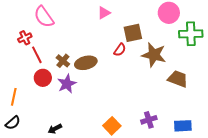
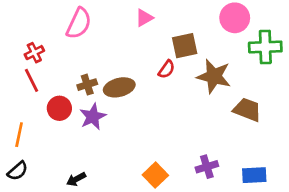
pink semicircle: (44, 17) -> (79, 23), moved, turned -120
red line: (37, 55) -> (32, 80), moved
brown cross: (63, 61) -> (87, 85), turned 32

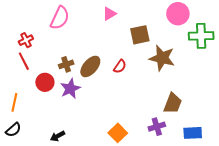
red semicircle: (167, 69) -> (120, 66), moved
brown ellipse: (119, 87) -> (90, 66), turned -35
brown trapezoid: (247, 110) -> (173, 103), moved, turned 90

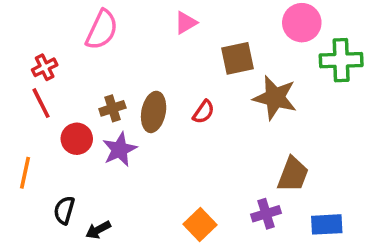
brown ellipse: (90, 66) -> (154, 112), turned -30
black semicircle: (13, 130) -> (64, 210), moved, turned 147

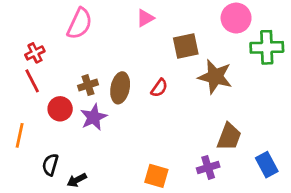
orange square: (200, 224) -> (156, 176), turned -30
blue rectangle: (327, 224) -> (267, 165), moved, turned 65

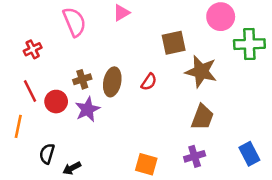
pink triangle: (145, 18) -> (121, 13), moved
pink semicircle: (80, 24) -> (74, 22), turned -48
red line: (32, 81) -> (30, 91), moved
brown trapezoid: (229, 137) -> (202, 117), moved

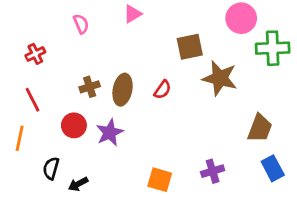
pink semicircle: (74, 22) -> (81, 24), size x0.6
red circle: (56, 102) -> (74, 125), moved
purple star: (87, 109) -> (110, 133), moved
brown trapezoid: (202, 117) -> (260, 128), moved

